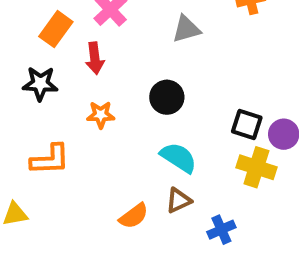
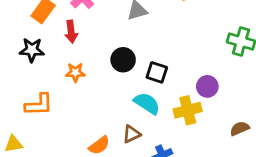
black square: (247, 124) -> (157, 72), moved
cyan semicircle: (179, 158) -> (147, 103), moved
yellow cross: (256, 167) -> (188, 110), turned -32

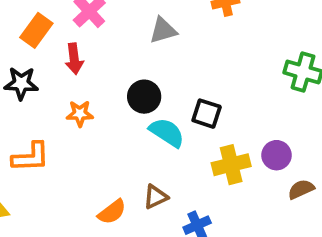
black square: (157, 72) -> (207, 114), moved
purple circle: (207, 86) -> (277, 155), moved
cyan semicircle: (147, 103) -> (167, 132), moved

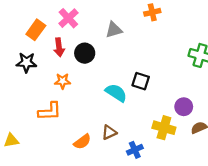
black circle: (144, 97) -> (85, 53), moved
orange L-shape: (31, 157) -> (50, 111), moved
yellow cross: (231, 165) -> (164, 128), moved, turned 30

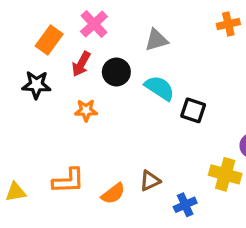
orange cross: (152, 12) -> (228, 24), moved
red arrow: (59, 47) -> (81, 64), turned 36
cyan semicircle: (116, 93) -> (160, 88), moved
orange L-shape: (50, 111) -> (68, 181), moved

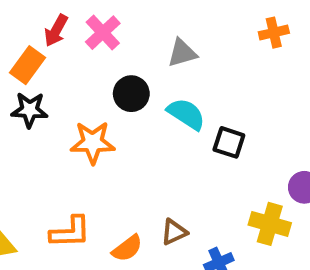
orange rectangle: (49, 40) -> (27, 65), moved
red arrow: (81, 64) -> (56, 31), moved
orange star: (86, 110) -> (93, 142), size x1.5

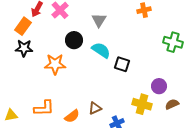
gray triangle: (182, 53) -> (99, 20), turned -42

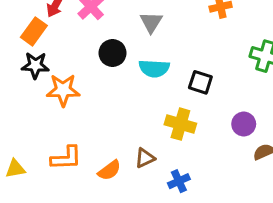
cyan semicircle: (101, 50) -> (154, 68), turned 150
orange star: (55, 64) -> (63, 90), moved
black square: (122, 64) -> (200, 82), moved
yellow cross: (142, 104) -> (180, 124), moved

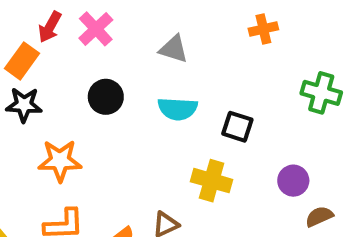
gray triangle: (151, 22) -> (174, 49), turned -45
black circle: (113, 53) -> (106, 97), moved
orange star: (63, 90) -> (60, 161), moved

